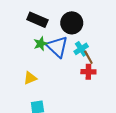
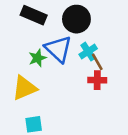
green star: (41, 44) -> (38, 58), moved
yellow triangle: (30, 78) -> (25, 88), size x1.5

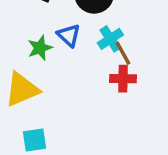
blue triangle: (58, 49) -> (69, 35), size x0.6

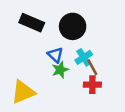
green star: (40, 48) -> (60, 70), moved

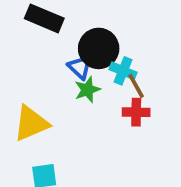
black circle: (73, 26) -> (99, 48), moved
cyan cross: (84, 57) -> (123, 71), turned -35

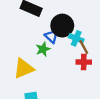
green star: (87, 90) -> (43, 49), moved

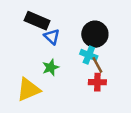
black circle: (62, 26) -> (95, 34), moved
blue triangle: (52, 36) -> (52, 37), moved

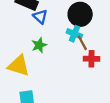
red cross: (97, 82) -> (91, 59), moved
yellow triangle: (28, 90) -> (19, 66), turned 40

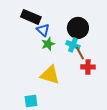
green star: (39, 45) -> (48, 44), moved
yellow triangle: (19, 66) -> (50, 75), moved

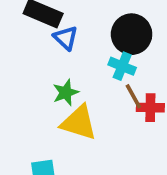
green star: (48, 44) -> (66, 93), moved
brown line: (80, 53) -> (133, 96), moved

